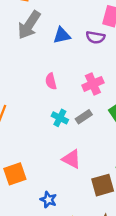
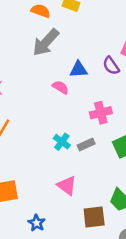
blue triangle: (62, 35) -> (79, 69), moved
purple semicircle: (95, 37) -> (111, 66), turned 36
pink semicircle: (51, 81) -> (60, 87), moved, turned 126

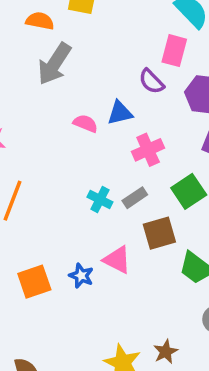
blue triangle: (79, 69) -> (120, 113), moved
brown square: (94, 217) -> (159, 233), moved
blue star: (37, 223) -> (81, 276), moved

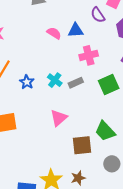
brown square: (159, 233) -> (82, 145), moved
pink triangle: (117, 260) -> (59, 118), turned 42
blue star: (81, 276) -> (27, 82), moved

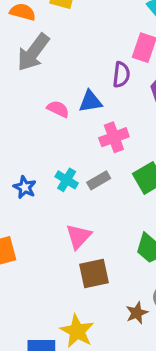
purple semicircle: (98, 15) -> (121, 75), turned -133
brown square: (82, 145) -> (94, 274), moved
brown star: (78, 178) -> (137, 313), moved

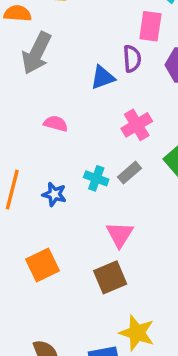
blue triangle: (90, 101) -> (103, 78), moved
pink semicircle: (58, 109) -> (56, 124), moved
brown square: (94, 274) -> (110, 277), moved

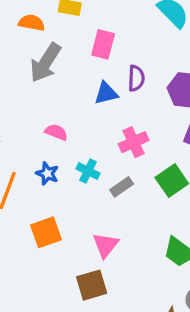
pink rectangle: (150, 26) -> (103, 44), moved
cyan cross: (96, 178) -> (88, 171), moved
blue star: (54, 194) -> (47, 173), moved
orange square: (43, 265) -> (46, 232), moved

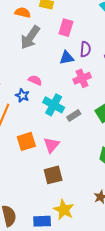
pink cross: (134, 142) -> (82, 78), moved
cyan cross: (88, 171) -> (54, 105), size x1.5
blue star: (47, 173) -> (22, 96), moved
pink triangle: (106, 245) -> (51, 145), moved

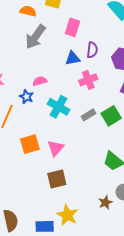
pink semicircle: (35, 80) -> (40, 81), turned -40
gray rectangle: (74, 115) -> (88, 115), moved

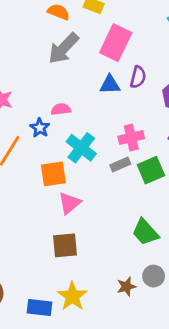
pink rectangle: (72, 27) -> (116, 43), size x1.4
pink cross: (88, 80) -> (131, 137), moved
orange square: (30, 144) -> (53, 174), moved

